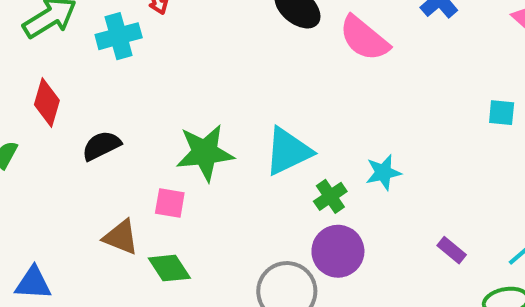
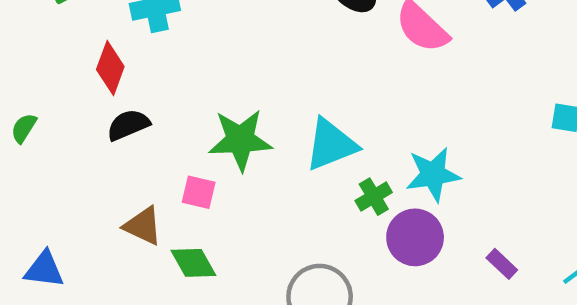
red diamond: (47, 103) -> (110, 68), moved
cyan star: (383, 172) -> (433, 174), size x1.4
purple circle: (338, 251) -> (415, 237), moved

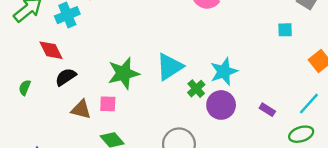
red diamond: (110, 68) -> (51, 50), turned -35
green semicircle: (24, 128) -> (25, 88), moved
brown triangle: (143, 226) -> (81, 109), moved

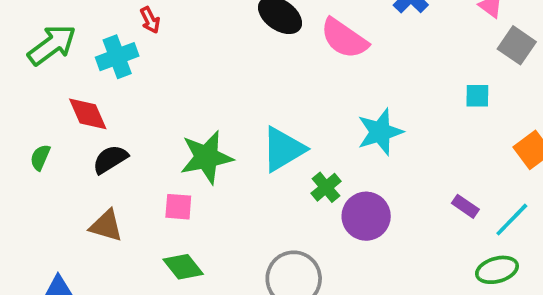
cyan star: (224, 72) -> (380, 132), moved
green semicircle: (25, 88) -> (40, 157), moved
brown triangle: (81, 109) -> (106, 226), moved
purple rectangle: (267, 110) -> (465, 206), moved

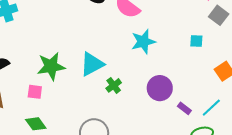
cyan star: (380, 132) -> (143, 42), moved
purple rectangle: (465, 206) -> (184, 108), moved
purple circle: (366, 216) -> (160, 88), moved

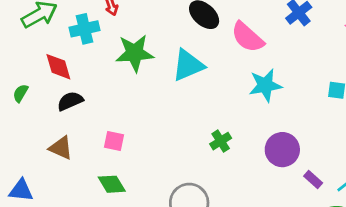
cyan triangle: (92, 64) -> (188, 65), moved
green star: (51, 66) -> (135, 53), moved

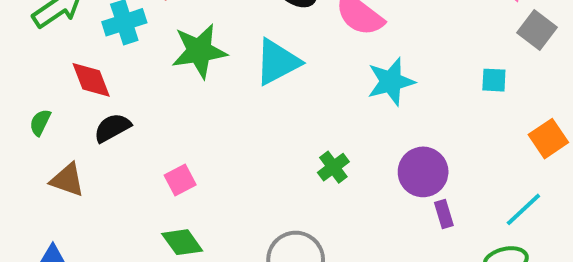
pink square: (114, 141) -> (180, 180), turned -35
brown triangle: (61, 148) -> (67, 180), moved
purple rectangle: (313, 180) -> (444, 214), moved, turned 36

